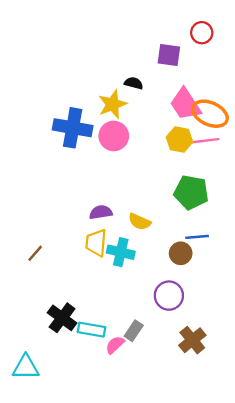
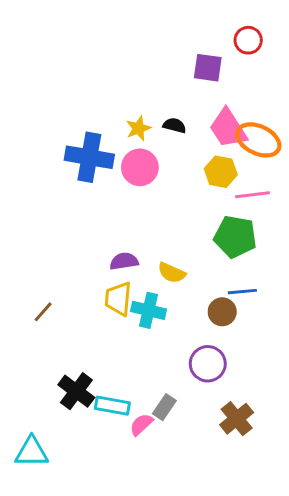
black semicircle: (134, 83) -> (175, 125), moved
yellow star: (113, 104) -> (138, 128), size x0.7
pink line: (205, 141) -> (253, 195), moved

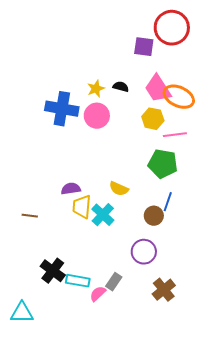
red circle: (248, 40) -> (172, 28), size x1.8
purple semicircle: (124, 261) -> (71, 189), moved
blue line: (242, 292) -> (168, 202), turned -66
cyan cross: (149, 310) -> (103, 215), turned 30
brown line: (43, 312) -> (30, 216), turned 56

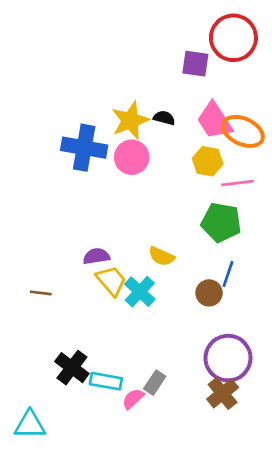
yellow star: (96, 89) -> (130, 121), size x1.6
yellow trapezoid: (82, 207) -> (111, 281), turned 135
purple circle: (144, 252) -> (228, 358), moved, size x1.4

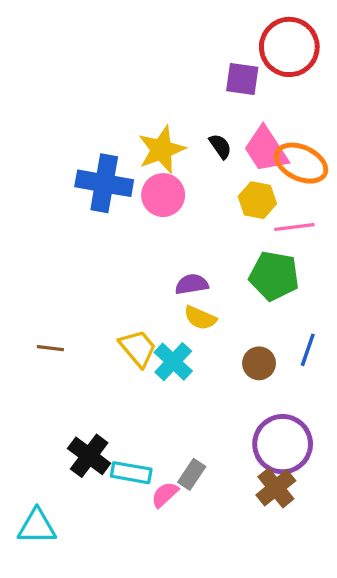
black semicircle: (164, 118) -> (220, 146), moved, turned 40
purple semicircle: (96, 256) -> (192, 284), moved
blue line: (228, 274) -> (308, 350), moved
brown line: (41, 293) -> (50, 348), moved

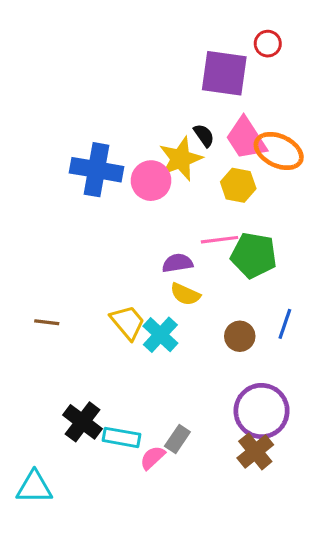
red circle: (289, 47) -> (268, 44), size x0.5
purple square: (242, 79) -> (224, 73), size x1.5
yellow star: (161, 150) -> (181, 159), moved
pink line: (294, 227) -> (219, 240), moved

